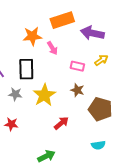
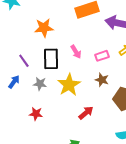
orange star: (32, 36) -> (44, 28), moved
pink arrow: (52, 48) -> (76, 52), moved
pink rectangle: (77, 66) -> (102, 56), turned -32

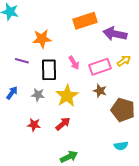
pink rectangle: (102, 56) -> (100, 67), size x1.5
purple line: (24, 61) -> (22, 61), moved, turned -40
red arrow: (86, 113) -> (63, 124), moved

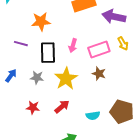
yellow arrow: (124, 61) -> (123, 44), turned 96
pink arrow: (74, 63) -> (73, 46), turned 48
brown pentagon: (123, 110) -> (122, 112), moved
cyan semicircle: (121, 146) -> (93, 116), moved

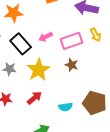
pink arrow: (73, 46) -> (46, 37), turned 48
black rectangle: (48, 53) -> (21, 44), turned -40

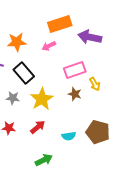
yellow arrow: (96, 35) -> (95, 84), moved
pink arrow: (46, 37) -> (49, 46), moved

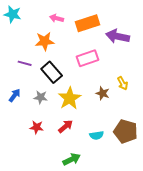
pink arrow: (49, 46) -> (57, 18), moved, turned 40
pink rectangle: (75, 70) -> (88, 58), moved

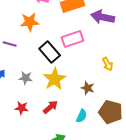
black rectangle: (52, 72) -> (50, 52), moved
brown star: (103, 93) -> (88, 88), moved
cyan semicircle: (97, 135) -> (82, 116), turned -56

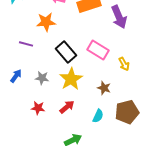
purple arrow: (103, 17) -> (119, 17), turned -125
pink rectangle: (73, 39) -> (98, 50), moved, turned 50
brown pentagon: (111, 112) -> (127, 112), turned -30

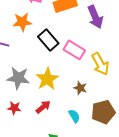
black rectangle: (66, 52) -> (48, 40), moved
yellow arrow: (124, 64) -> (100, 64), size x1.6
gray star: (42, 78) -> (18, 78), size x1.6
cyan semicircle: (98, 116) -> (74, 116), turned -56

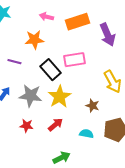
black rectangle: (48, 40) -> (50, 70), moved
pink rectangle: (74, 50) -> (74, 60), moved, turned -40
cyan semicircle: (74, 116) -> (86, 134), turned -48

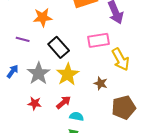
pink rectangle: (74, 60) -> (99, 40), moved
gray star: (30, 96) -> (39, 73), turned 30
cyan semicircle: (86, 134) -> (77, 116), moved

